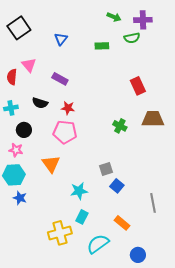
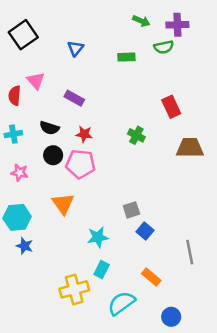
green cross: (120, 126) -> (136, 135), moved
black circle: (24, 130) -> (53, 155), moved
pink star: (16, 150) -> (20, 173), moved

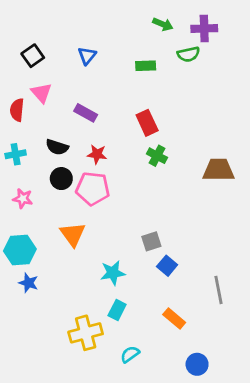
black square: (23, 35) -> (33, 56), moved, size x0.7
red rectangle: (171, 107) -> (147, 123), moved
cyan semicircle: (121, 303) -> (130, 354), moved, size x0.6

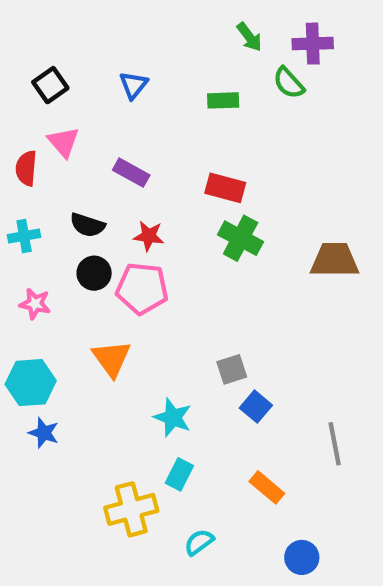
green arrow: (163, 24) -> (249, 37), turned 30
green semicircle: (188, 54) -> (289, 83), turned 60
red rectangle: (147, 123) -> (225, 188), turned -50
green cross: (157, 156) -> (241, 238), size x1.4
cyan star: (113, 273) -> (173, 417), turned 30

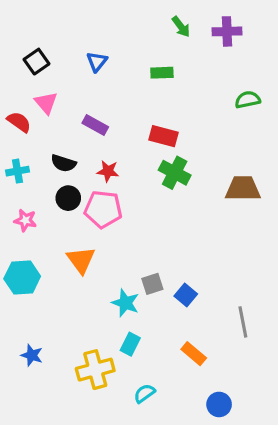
green semicircle: (289, 83) -> (248, 100), moved, turned 120
red semicircle: (26, 168) -> (19, 122), turned 120
gray square: (232, 369) -> (152, 284), moved
blue star: (44, 433) -> (32, 355), moved

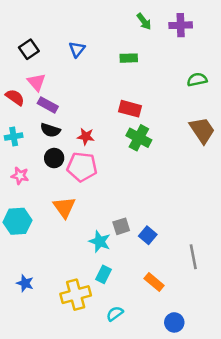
purple rectangle: (95, 125) -> (48, 105), moved
brown trapezoid: (243, 189) -> (202, 130), moved, turned 56

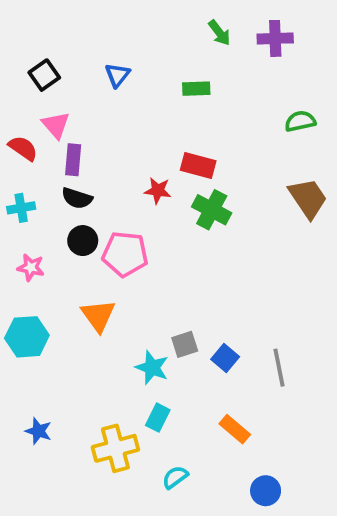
purple rectangle: (48, 105) -> (73, 160), turned 66
red star: (86, 137) -> (158, 191), moved
gray line: (193, 257) -> (279, 368), moved

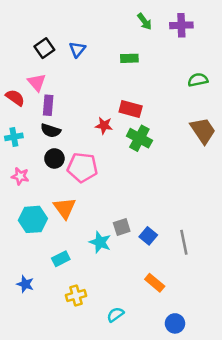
black square: (44, 75) -> (44, 48), moved
cyan hexagon: (27, 337) -> (33, 219), moved
cyan rectangle: (158, 418) -> (61, 259), moved, turned 36
yellow cross: (115, 448) -> (76, 296), size x0.7

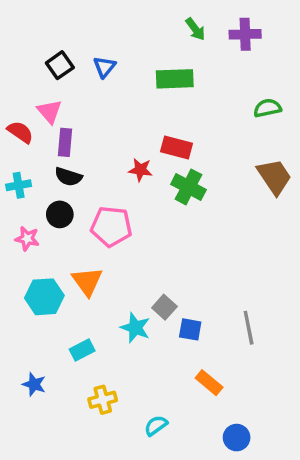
green rectangle: (129, 58) -> (175, 79), size x1.5
black circle: (54, 158) -> (60, 214), moved
gray square: (122, 227) -> (164, 307), turned -30
blue square: (148, 236) -> (190, 329), moved, turned -30

